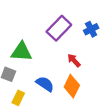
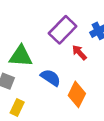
red arrow: (74, 60) -> (79, 52), moved
blue semicircle: (45, 84) -> (51, 78), moved

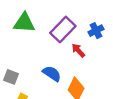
green triangle: (21, 56) -> (24, 23), moved

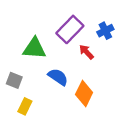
green triangle: (24, 23) -> (34, 48), moved

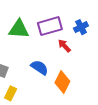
purple rectangle: (70, 29) -> (50, 26), turned 30
green triangle: (34, 48) -> (19, 29), moved

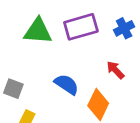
red arrow: (64, 46) -> (115, 70), moved

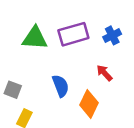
blue semicircle: (67, 84) -> (61, 86), turned 35

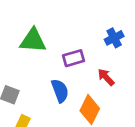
purple rectangle: (73, 34) -> (73, 58), moved, size x0.7

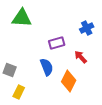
green triangle: (33, 41) -> (22, 18), moved

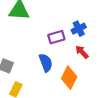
blue cross: (87, 28) -> (79, 29), moved

